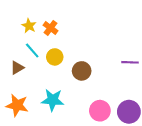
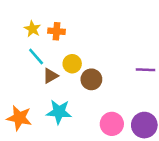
orange cross: (50, 28) -> (57, 31), turned -32
yellow circle: (55, 57) -> (72, 64), moved
brown triangle: (17, 68) -> (51, 76), moved

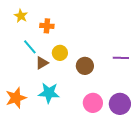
yellow star: (32, 29) -> (21, 16), moved
brown circle: (91, 79) -> (85, 66), moved
orange star: (19, 118) -> (16, 98), turned -30

